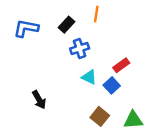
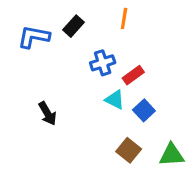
black rectangle: (66, 25) -> (73, 26), moved
red rectangle: (121, 65) -> (133, 75), moved
black arrow: (39, 100) -> (47, 113), moved

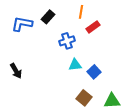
red rectangle: (133, 75) -> (93, 27), moved
cyan triangle: (115, 100) -> (75, 65), turned -32
black arrow: (47, 113) -> (16, 71), moved

